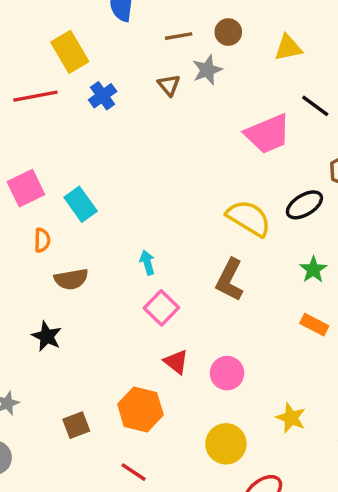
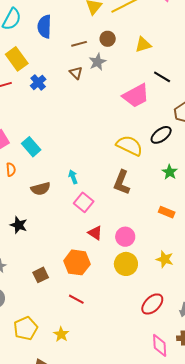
brown semicircle: (71, 279) -> (41, 189), moved
orange rectangle: (314, 325) -> (167, 212), moved
yellow circle: (226, 444) -> (126, 264), moved

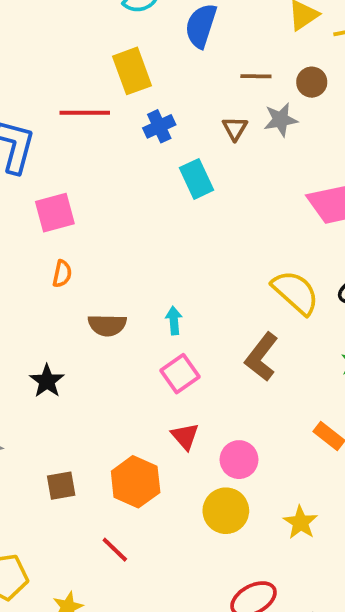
cyan rectangle: (31, 147) -> (197, 179), moved

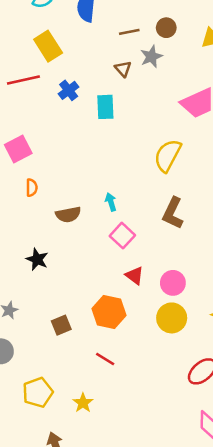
blue cross: (159, 126) -> (69, 90), moved
cyan rectangle: (197, 179) -> (105, 107), turned 35
yellow semicircle: (295, 292) -> (168, 156), moved, turned -92

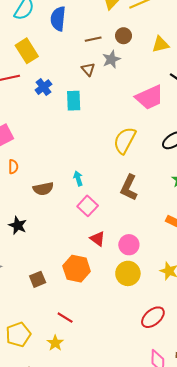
red line: (105, 359) -> (65, 318), moved

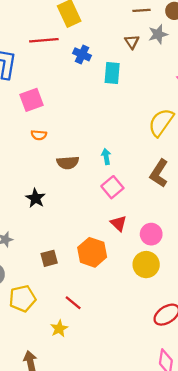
blue cross: (43, 87) -> (82, 54), turned -35
orange semicircle: (13, 167) -> (39, 135), turned 88
yellow pentagon: (18, 334) -> (22, 299), moved

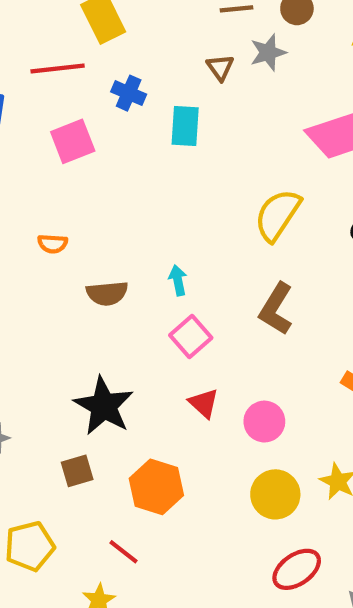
pink square: (32, 100) -> (73, 141), moved
black star: (35, 198) -> (104, 406), moved, size x1.6
orange hexagon: (92, 252) -> (156, 487), moved
yellow circle: (146, 265) -> (275, 494), moved

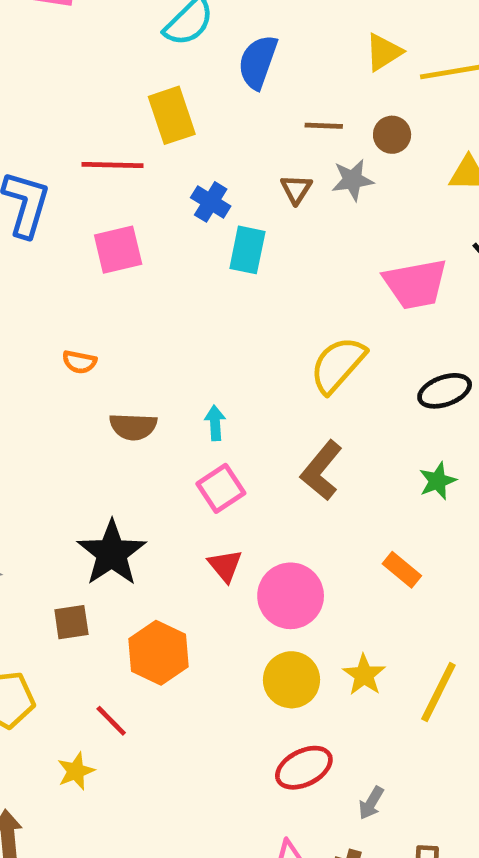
blue cross: (129, 93) -> (211, 202), moved
pink circle: (264, 422) -> (291, 596), size x1.4

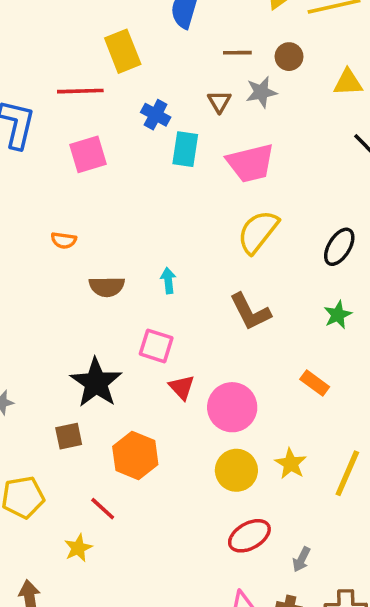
pink trapezoid: (415, 284) -> (251, 163), moved
black ellipse: (445, 391) -> (339, 247), turned -36
brown L-shape: (321, 470) -> (250, 312), turned -63
pink square: (221, 488) -> (156, 346), moved, turned -36

